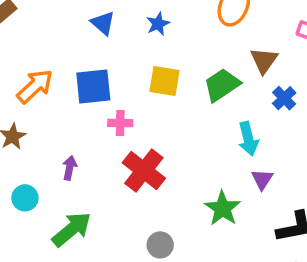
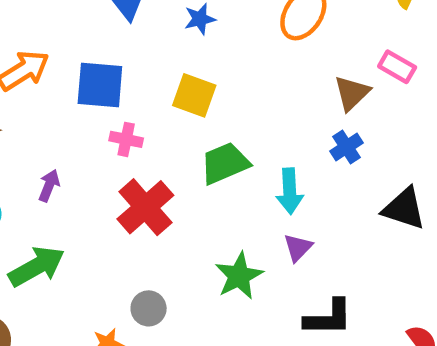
brown triangle: (264, 60) -> (352, 93), moved
green trapezoid: (222, 85) -> (225, 163), moved

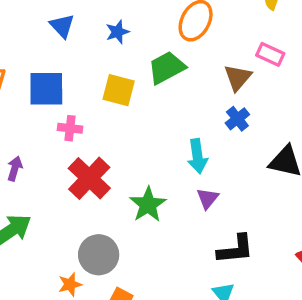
green trapezoid: (225, 163) -> (167, 68), moved
green star: (239, 276) -> (148, 205), moved
gray circle: (149, 308) -> (99, 255), size x1.5

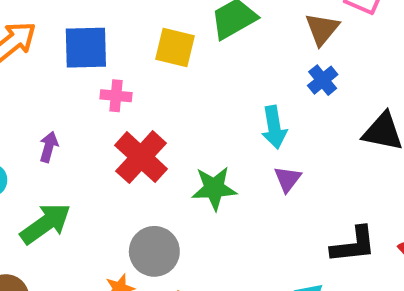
green star: (148, 205) -> (214, 188), turned 30
black L-shape: (235, 249) -> (353, 245), moved

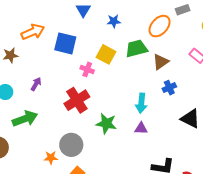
brown triangle: (322, 29) -> (161, 62), moved
pink cross: (116, 96) -> (87, 69), moved
purple triangle: (288, 179) -> (141, 128), turned 40

